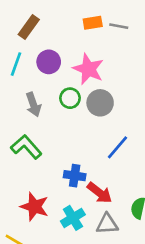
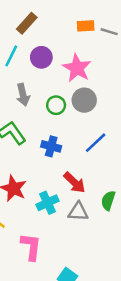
green circle: (70, 98) -> (56, 105), moved
blue cross: (75, 176) -> (51, 146), moved

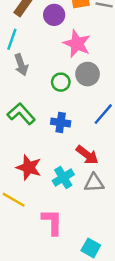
purple circle: (41, 57) -> (54, 15), moved
gray arrow: (23, 95) -> (21, 65), moved

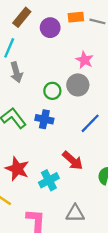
pink star: (77, 44) -> (85, 60), moved, size x0.7
blue cross: (61, 123) -> (44, 119), moved
gray triangle: (94, 183) -> (75, 213), moved

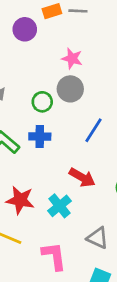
gray triangle: (75, 213) -> (98, 238), turned 36

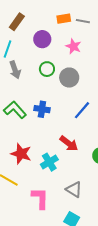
purple circle: (25, 29) -> (42, 39), moved
pink star: (72, 58) -> (73, 46), moved
green circle: (42, 102) -> (47, 69), moved

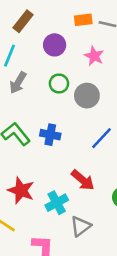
gray arrow: (15, 70) -> (18, 83), turned 48
gray triangle: (74, 189) -> (81, 226), moved, turned 48

